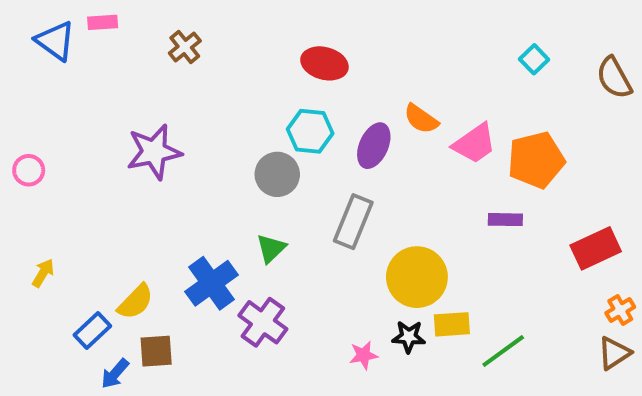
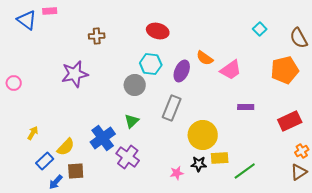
brown cross: (185, 47) -> (97, 36), moved, turned 35
orange pentagon: (536, 160) -> (285, 70), moved
yellow arrow: (43, 273) -> (33, 133), moved

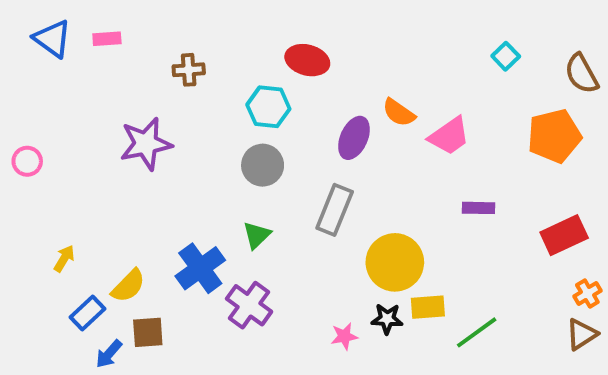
pink rectangle: (50, 11) -> (107, 39), moved
cyan hexagon: (151, 64) -> (268, 107), moved

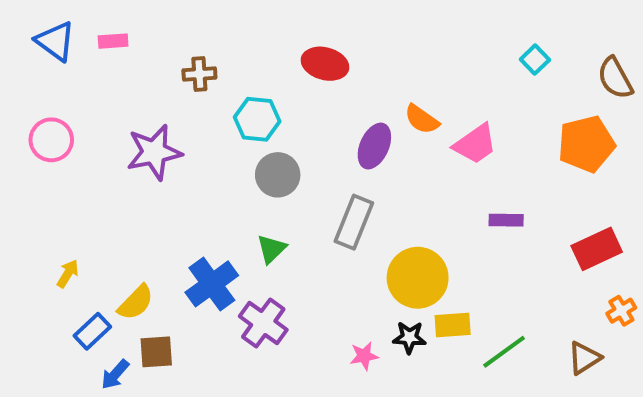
cyan hexagon: (268, 107) -> (257, 119), moved
pink circle: (27, 161) -> (51, 140), moved, size x1.4
brown triangle: (582, 334) -> (584, 358), moved

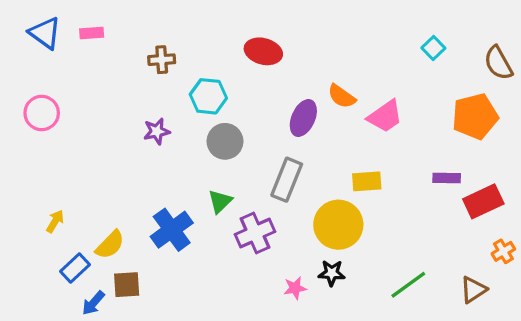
purple star: (154, 152) -> (157, 131), moved, size x0.6
purple rectangle: (506, 220) -> (447, 178), moved
purple cross: (263, 323) -> (255, 233), moved, turned 30
yellow rectangle: (453, 325) -> (367, 181), moved

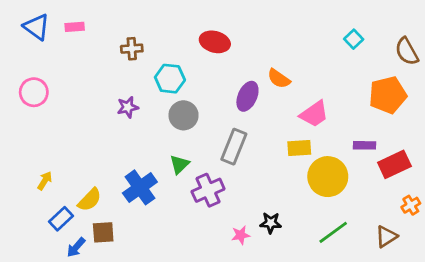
pink trapezoid: (385, 116) -> (314, 114), moved
yellow circle: (338, 225) -> (328, 177), moved

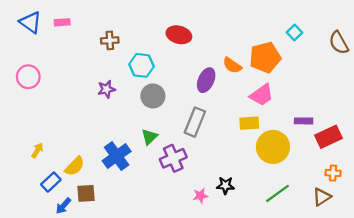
orange pentagon: (388, 95) -> (265, 57), moved
orange cross: (411, 205) -> (333, 173), moved, turned 35

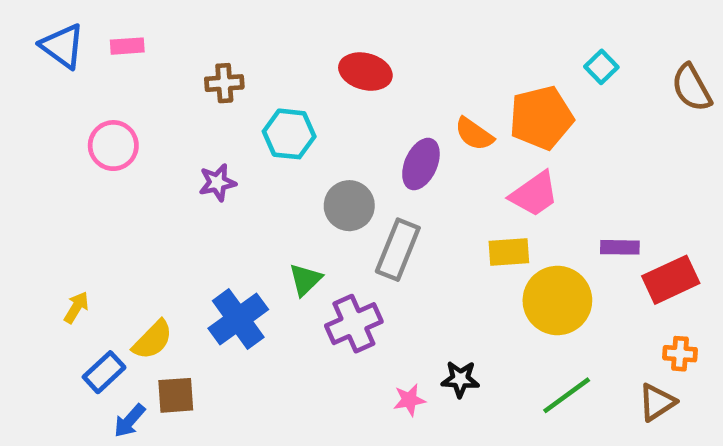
pink circle: (28, 77) -> (113, 146), moved
gray circle: (153, 96) -> (349, 206), moved

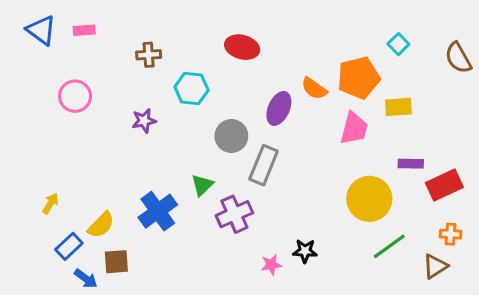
pink trapezoid: (534, 194) -> (354, 128), turned -40
yellow rectangle: (509, 252) -> (398, 107), moved
green line: (567, 395) -> (389, 246), moved
blue arrow: (130, 421) -> (86, 279), turned -95

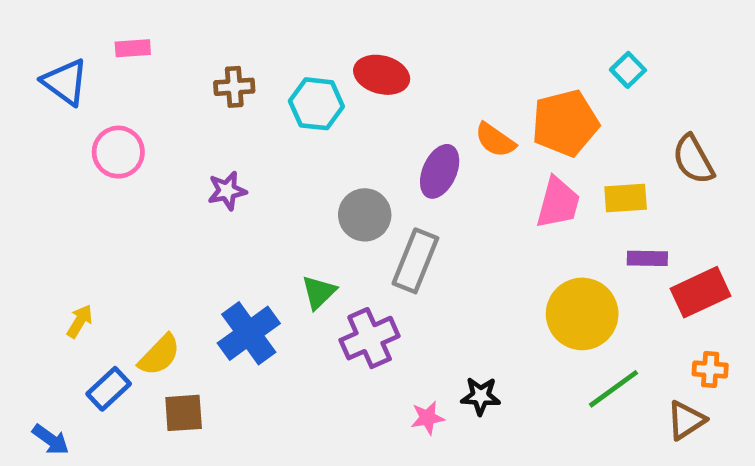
blue triangle: (41, 30) -> (65, 82), moved
brown semicircle: (458, 58) -> (693, 159), moved
cyan hexagon: (192, 88) -> (316, 104), moved
yellow rectangle: (398, 107) -> (626, 198), moved
blue arrow: (86, 279) -> (51, 440), moved

